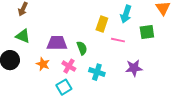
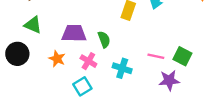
green square: (147, 32) -> (182, 56), moved, turned 35
pink line: (118, 40) -> (156, 56), moved
purple star: (134, 68) -> (169, 80), moved

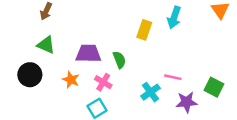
green square: (182, 56) -> (214, 87), moved
cyan cross: (122, 68) -> (151, 92), moved, turned 36

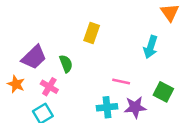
cyan arrow: (174, 17) -> (151, 47), moved
purple trapezoid: (88, 54) -> (34, 57), turned 135
cyan cross: (151, 92) -> (107, 107), moved, turned 30

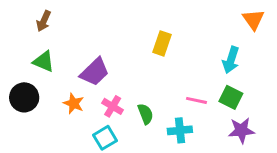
green semicircle: (66, 64) -> (146, 114), moved
green square: (163, 92) -> (231, 97), moved
purple star: (135, 107) -> (241, 130), moved

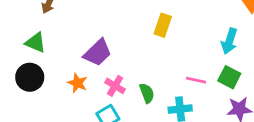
green triangle: (44, 61) -> (36, 43), moved

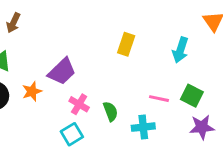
cyan arrow: (229, 41) -> (180, 50), moved
orange star: (77, 83) -> (32, 91), moved, turned 30

